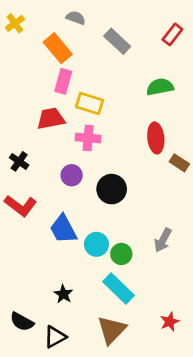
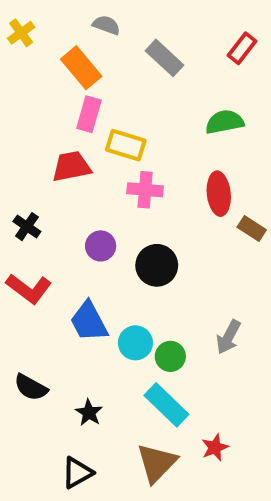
pink cross: (88, 138) -> (145, 190), moved
black semicircle: (22, 322) -> (31, 387), moved
red star: (170, 322) -> (215, 447), moved

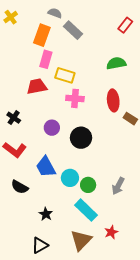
gray rectangle: (164, 58) -> (73, 30), moved
orange rectangle: (81, 68) -> (42, 35), turned 60
gray arrow: (228, 337) -> (118, 186), moved
black semicircle: (31, 387) -> (20, 187), moved

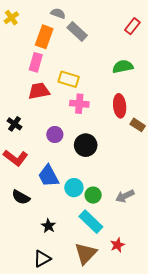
pink rectangle: (46, 59) -> (36, 62), moved
gray arrow: (118, 186) -> (125, 196), turned 36

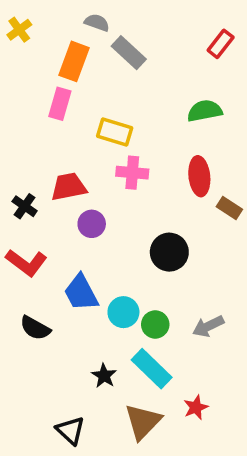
red trapezoid: (39, 91) -> (69, 187), moved
black circle: (86, 145) -> (169, 252), moved
black star: (48, 226) -> (104, 376), moved
black triangle: (42, 259) -> (70, 430), turned -48

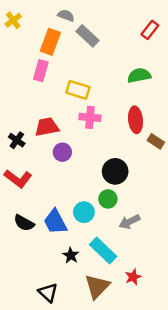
blue trapezoid: (81, 293) -> (55, 222), moved
green circle: (155, 324) -> (108, 199), moved
gray arrow: (208, 326) -> (130, 222), moved

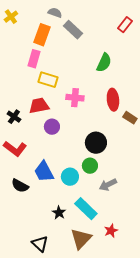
green semicircle: (139, 75) -> (104, 63), moved, turned 126
yellow rectangle: (78, 90) -> (48, 80), moved
blue trapezoid: (55, 222) -> (44, 172), moved

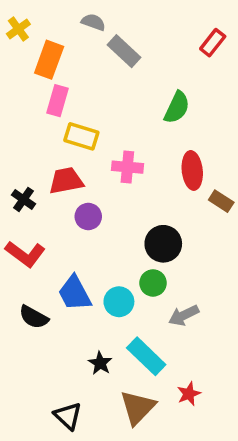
orange rectangle: (42, 35) -> (49, 60), moved

